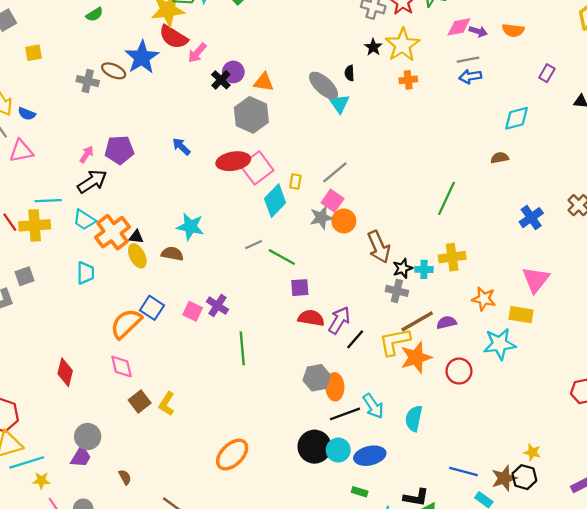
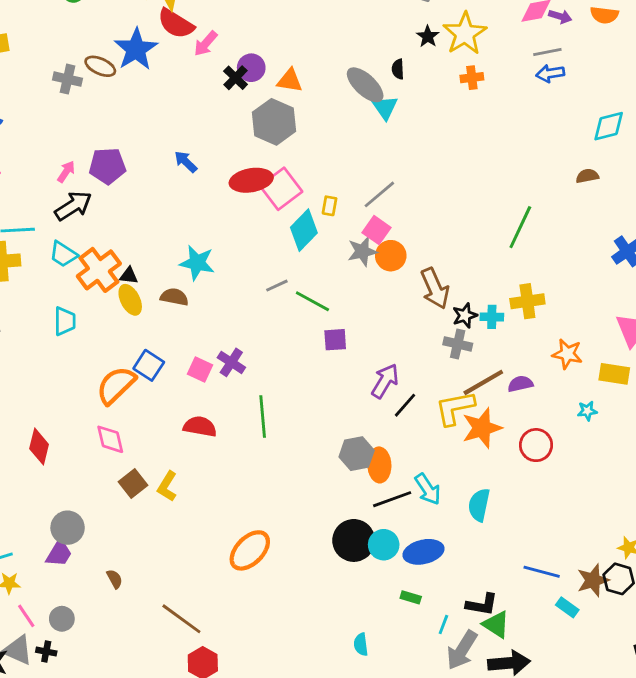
red semicircle: (311, 318) -> (200, 427), moved
cyan star: (500, 344) -> (587, 411), size x0.5

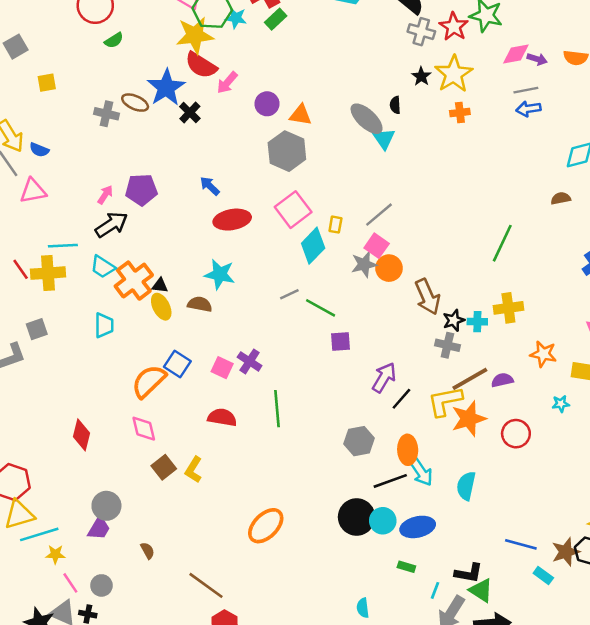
black cross: (236, 78) -> (190, 113), moved
red ellipse: (251, 180) -> (232, 220), moved
orange ellipse: (379, 465) -> (408, 450), moved

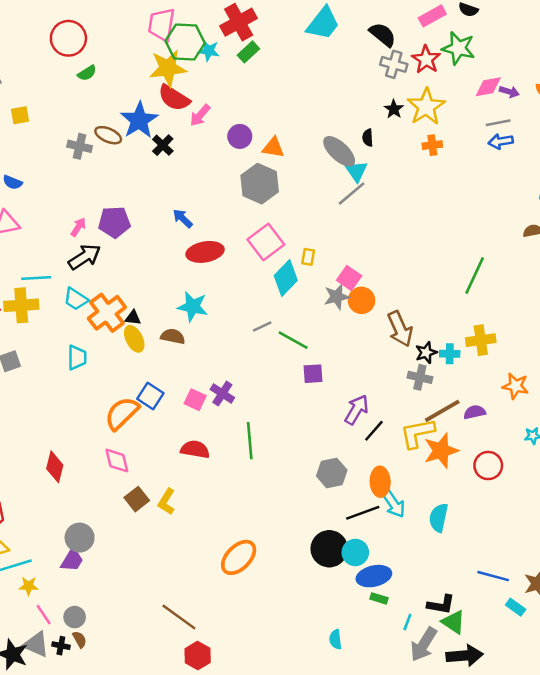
gray line: (379, 215) -> (352, 194), moved
blue ellipse: (418, 527) -> (374, 576), moved
brown semicircle: (148, 551) -> (80, 639), moved

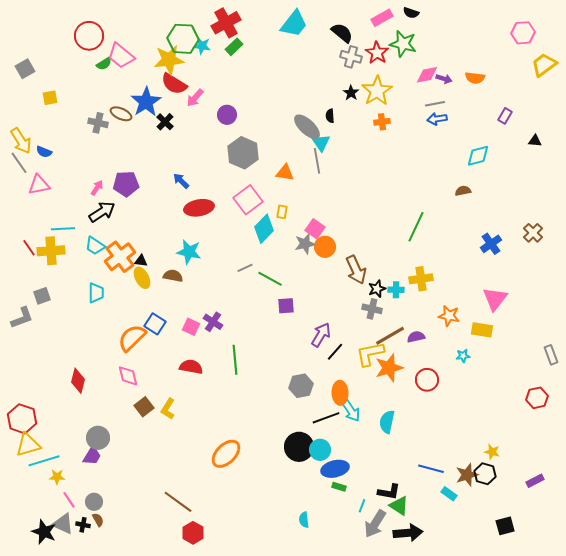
pink trapezoid: (162, 25) -> (121, 56), moved, turned -60
orange triangle: (273, 148) -> (285, 173), moved
gray line: (352, 194) -> (317, 161), turned -60

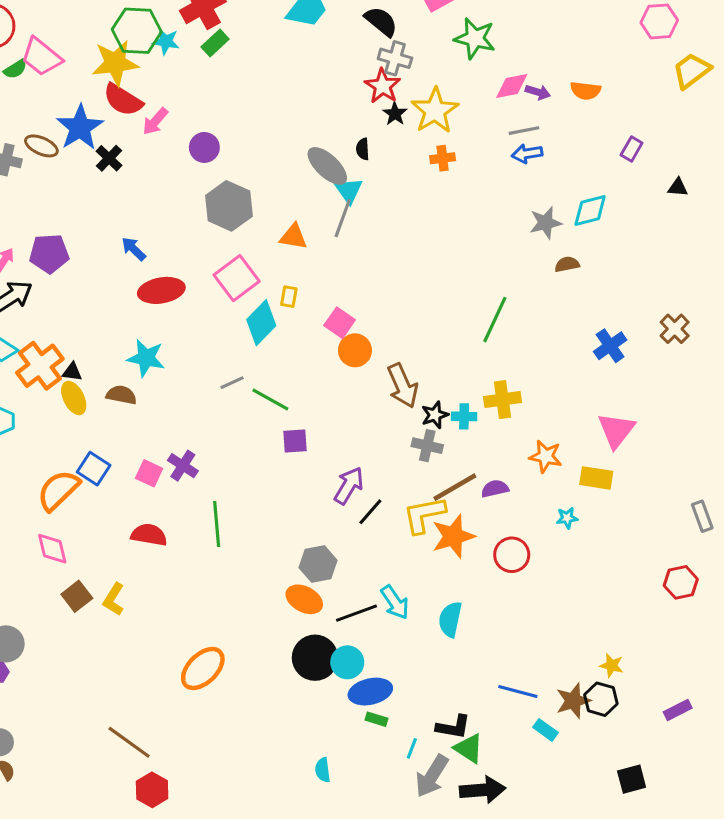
red star: (377, 53) -> (383, 86), moved
gray line: (317, 161) -> (343, 218), turned 30
gray star: (305, 244) -> (546, 223), moved
orange ellipse: (340, 393) -> (304, 599), moved, turned -60

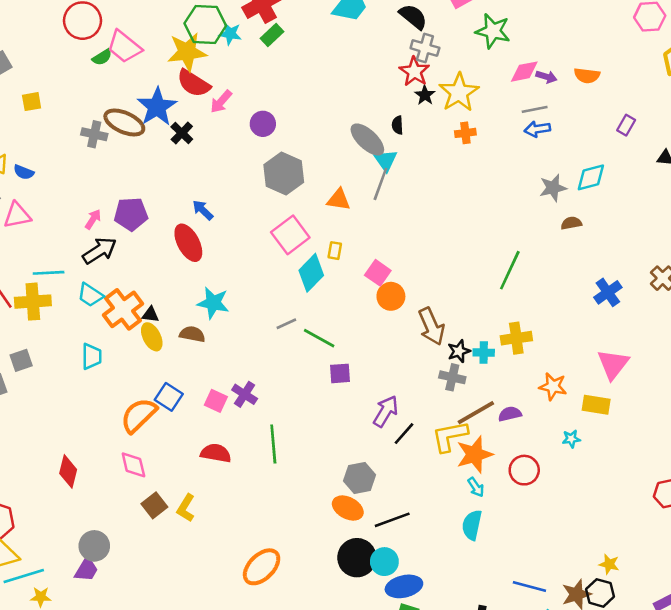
brown ellipse: (41, 146) -> (124, 123), size x1.4
red ellipse: (161, 290) -> (188, 243), moved, turned 72
cyan arrow: (395, 602) -> (476, 487), moved, size x0.7

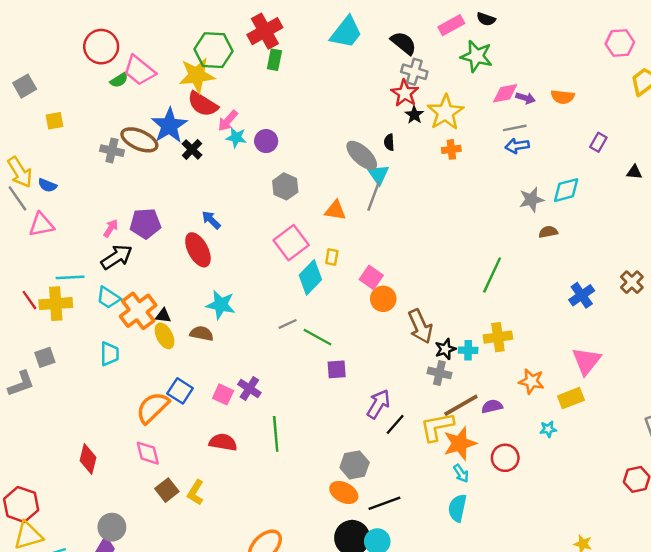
cyan star: (230, 34) -> (236, 137), moved
green rectangle: (272, 35) -> (274, 60), turned -36
gray hexagon: (284, 173) -> (285, 186), size x0.7
yellow rectangle: (596, 405) -> (571, 398), turned -30

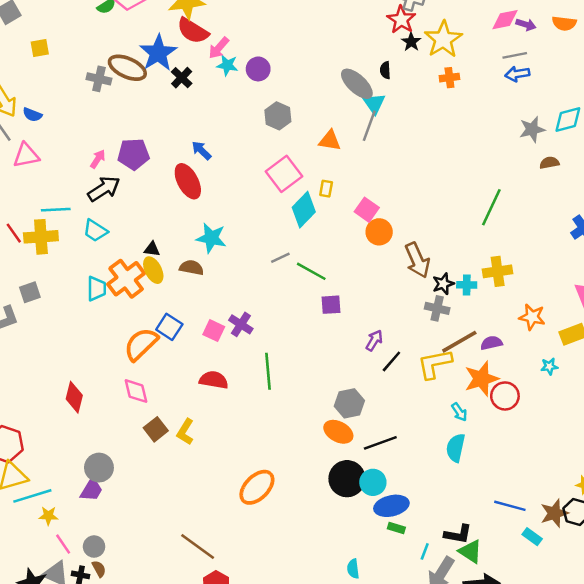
orange cross: (138, 311) -> (126, 279), moved
purple arrow: (378, 404) -> (374, 340), size x0.7
orange star: (460, 443) -> (482, 379), moved

